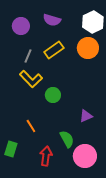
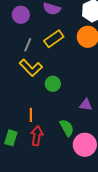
purple triangle: (86, 116) -> (86, 105), turned 32
orange line: (31, 126) -> (31, 115), turned 32
red arrow: (46, 156) -> (37, 136), moved

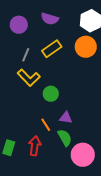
purple triangle: (86, 105) -> (66, 118), moved
orange line: (31, 115) -> (46, 125), moved, turned -32

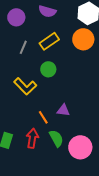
yellow L-shape: (29, 78) -> (25, 86), moved
green circle: (51, 94) -> (48, 69), moved
green semicircle: (65, 138) -> (56, 138), moved

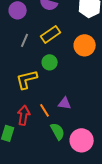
orange circle: (83, 39) -> (85, 45), moved
yellow L-shape: (25, 86) -> (27, 79), turned 120
red arrow: (32, 138) -> (24, 115), moved

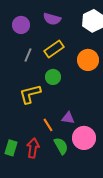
red arrow: (24, 115) -> (33, 148), moved
pink circle: (82, 140) -> (84, 138), moved

